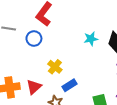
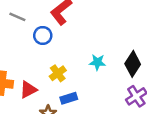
cyan star: (91, 39) -> (97, 62), moved

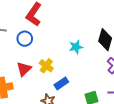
red triangle: (28, 90) -> (24, 69), moved

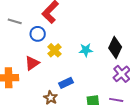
yellow cross: (46, 66) -> (55, 50), moved

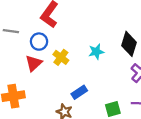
red triangle: (32, 63) -> (34, 63), moved

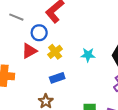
blue rectangle: (79, 92) -> (57, 78), moved

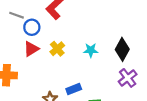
blue circle: (39, 33) -> (32, 27), moved
blue rectangle: (57, 78) -> (74, 89), moved

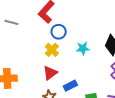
blue circle: (32, 27) -> (59, 32), moved
red triangle: (31, 49) -> (50, 73), moved

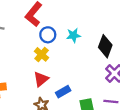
cyan star: (83, 48) -> (74, 35), moved

